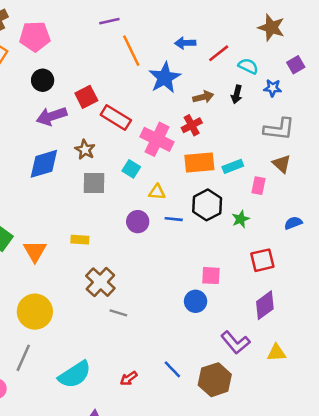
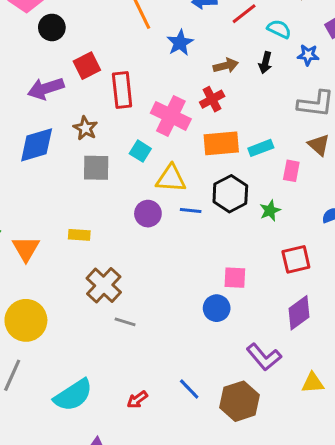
blue star: (165, 78) -> (180, 43), size x0.7
black circle: (43, 80) -> (52, 27), moved
red rectangle: (116, 118) -> (122, 90), turned 52
yellow triangle: (157, 192) -> (171, 178), size x1.5
yellow triangle: (277, 353) -> (313, 383), moved

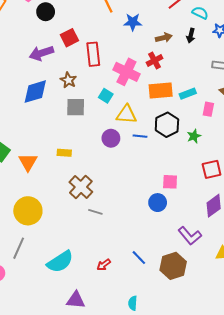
blue star: (180, 43) -> (133, 22), turned 30

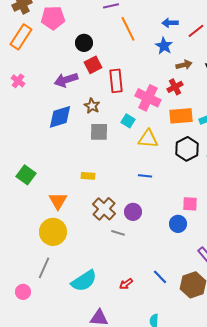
black circle: (46, 12) -> (84, 43), moved
blue star: (133, 22) -> (164, 46), moved, turned 30
blue line: (140, 136) -> (145, 176), moved
purple circle: (111, 138) -> (133, 212), moved
orange triangle: (28, 162) -> (58, 201), moved

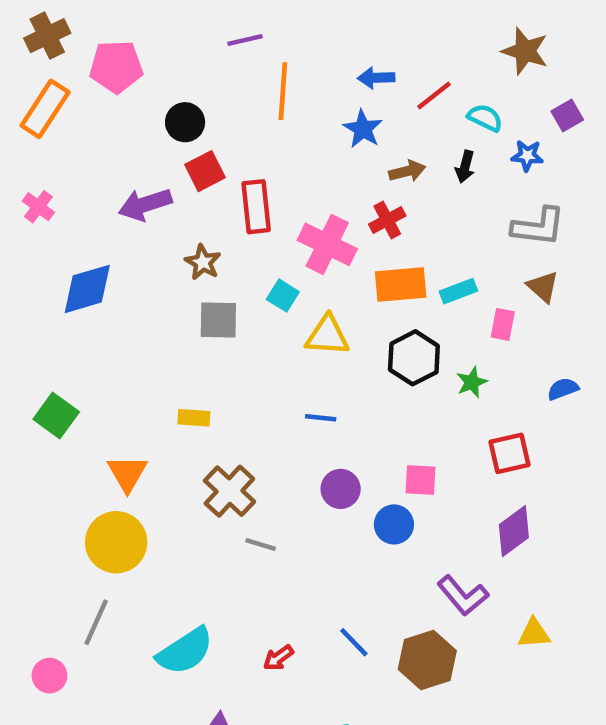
orange line: (128, 29) -> (283, 91), turned 30
blue diamond: (60, 117) -> (87, 289), moved
purple circle: (133, 212) -> (341, 489), moved

